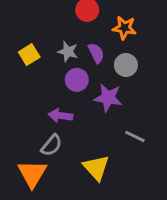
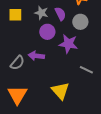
yellow square: (29, 55) -> (15, 15), turned 32
gray semicircle: (51, 145) -> (17, 63), moved

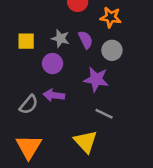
purple circle: (47, 32) -> (53, 64), moved
gray line: (86, 70) -> (104, 114), moved

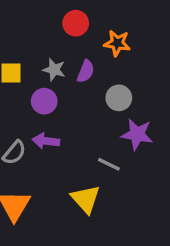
purple semicircle: (86, 40) -> (86, 71), turned 48
gray circle: (112, 50) -> (119, 98), moved
purple star: (96, 79) -> (137, 134), moved

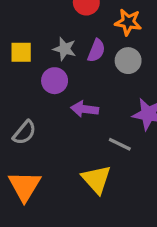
gray circle: (119, 98) -> (128, 61), moved
purple arrow: (46, 141) -> (85, 109), moved

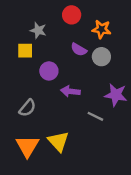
gray star: (65, 49) -> (38, 30), moved
purple semicircle: (96, 51) -> (79, 50), turned 98
yellow triangle: (96, 179) -> (58, 141), moved

